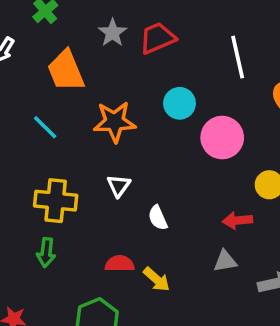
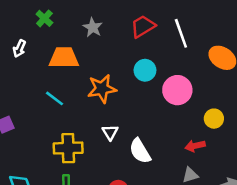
red trapezoid: (157, 38) -> (143, 26), moved
orange trapezoid: (66, 71) -> (64, 58), turned 120
white semicircle: (158, 218) -> (140, 151), size x1.5

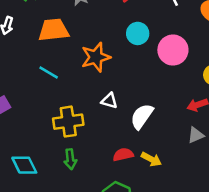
white triangle: (110, 132) -> (109, 101), turned -36
white semicircle: (140, 151) -> (142, 116), turned 72

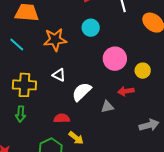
pink circle: (173, 50) -> (115, 59), moved
gray triangle: (196, 135) -> (107, 107), moved
yellow arrow: (151, 159) -> (76, 138), moved

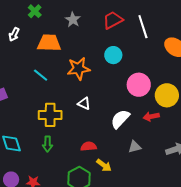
yellow circle: (143, 71) -> (167, 95), size x1.5
white semicircle: (82, 92) -> (120, 119), moved
gray triangle: (107, 107) -> (135, 147), moved

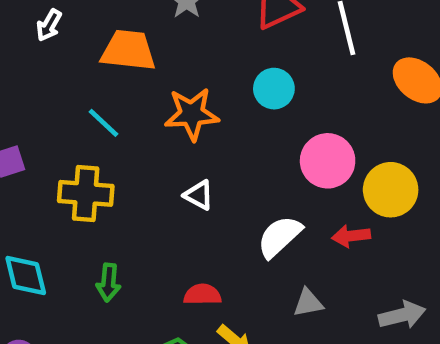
yellow cross: (50, 115) -> (86, 193), moved

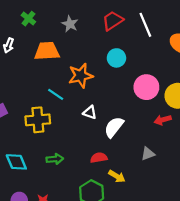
cyan line: (104, 123) -> (56, 94), moved
white semicircle: (279, 237) -> (114, 127), moved
green arrow: (108, 282) -> (55, 159), turned -91

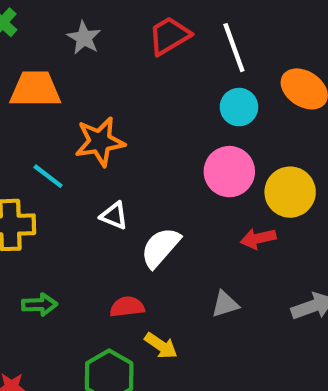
cyan circle: (116, 58) -> (239, 107), moved

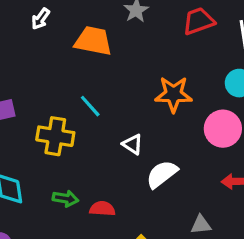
orange star: (100, 142) -> (173, 94), moved
red semicircle: (127, 307) -> (102, 209), moved

